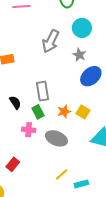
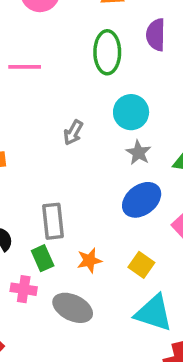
gray arrow: (51, 41) -> (73, 132), size x0.6
gray star: (79, 55) -> (138, 153), moved
yellow square: (83, 112) -> (141, 265), moved

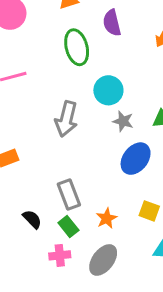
gray arrow: (73, 132) -> (66, 119), size x1.6
gray ellipse: (73, 308) -> (103, 260), turned -64

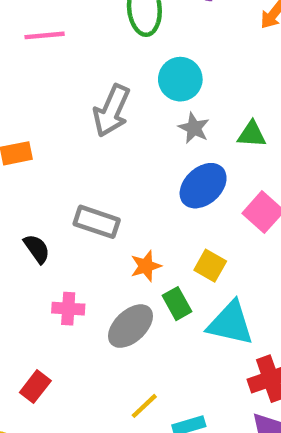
gray rectangle: (69, 195) -> (97, 222), turned -60
green rectangle: (68, 227) -> (177, 304), moved

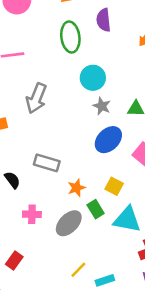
gray arrow: (112, 111) -> (36, 98), moved

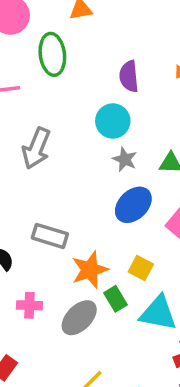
purple semicircle: (104, 20) -> (129, 76), moved
green ellipse: (70, 37) -> (52, 54), moved
orange star: (76, 188) -> (90, 270), size x1.5

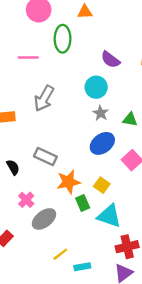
purple semicircle: (129, 76) -> (110, 60), turned -54
pink cross: (29, 305) -> (26, 200), turned 35
gray ellipse: (79, 318) -> (44, 219), moved

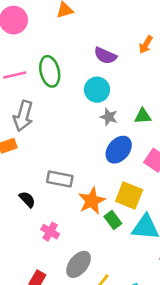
green ellipse: (63, 39) -> (50, 71), moved
gray arrow: (44, 98) -> (23, 116), moved
yellow square: (102, 185) -> (129, 195), size x1.5
gray ellipse: (44, 219) -> (79, 264), moved

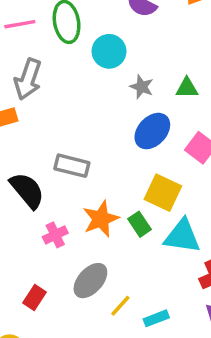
cyan circle: (97, 90) -> (109, 51), moved
black semicircle: (27, 199) -> (27, 190), size x1.6
orange star: (92, 201) -> (101, 219), moved
pink cross: (50, 232) -> (55, 235), turned 30

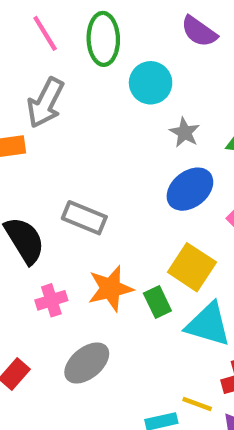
pink line: (20, 24) -> (45, 33), turned 60
yellow line: (120, 306) -> (197, 404), moved, turned 60

